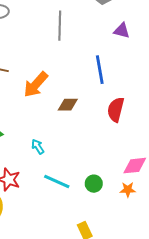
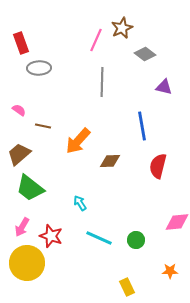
orange star: (128, 190) -> (170, 271), moved

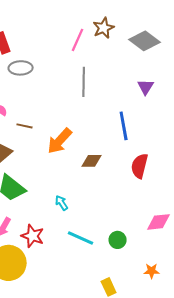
gray diamond: (145, 54) -> (145, 41), moved, size x1.4
purple triangle: (164, 87) -> (146, 87), turned 48

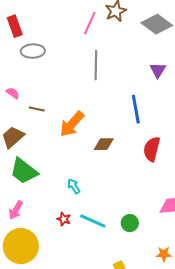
red star: (33, 236) -> (64, 219), moved, size x0.6

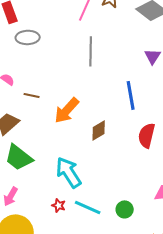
brown diamond: (104, 144) -> (99, 130), turned -30
cyan arrow: (74, 186) -> (69, 172), size x2.0

